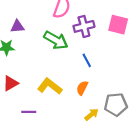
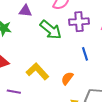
purple triangle: (17, 26) -> (25, 11), moved
blue line: (87, 60) -> (85, 54), moved

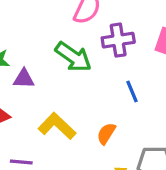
purple triangle: (25, 11) -> (24, 79), moved

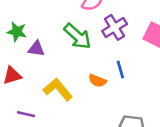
purple cross: (118, 40) -> (115, 27), turned -30
orange semicircle: (106, 134) -> (97, 81), moved, turned -108

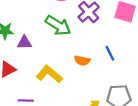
blue line: (120, 69) -> (110, 53), moved

